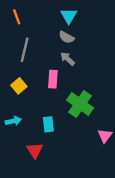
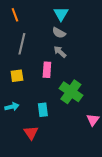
yellow square: (19, 86) -> (17, 76), turned 32

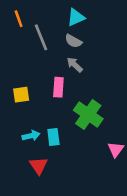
cyan triangle: (61, 14) -> (76, 17), turned 35
gray line: (22, 44) -> (41, 37), moved, turned -35
cyan arrow: (12, 107) -> (31, 136), moved

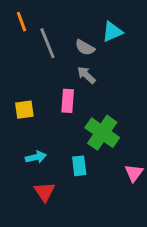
cyan triangle: (76, 17) -> (112, 32), moved
cyan rectangle: (53, 137) -> (79, 166), moved

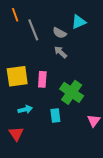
pink rectangle: (68, 101) -> (42, 79), moved
yellow square: (24, 110) -> (17, 76), size x1.6
red triangle: (45, 192) -> (16, 134), moved

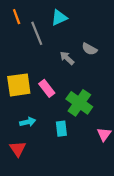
cyan triangle: (79, 22) -> (59, 18), moved
gray semicircle: (59, 33) -> (89, 49), moved
pink rectangle: (42, 79) -> (47, 88), turned -42

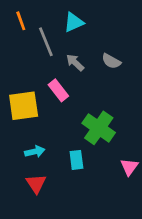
gray arrow: (67, 58) -> (75, 63), moved
pink rectangle: (47, 88) -> (58, 90), moved
red triangle: (18, 149) -> (36, 184), moved

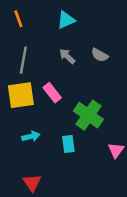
gray line: (46, 42) -> (23, 60), moved, turned 32
pink rectangle: (58, 90) -> (52, 93), moved
red triangle: (36, 184) -> (32, 183), moved

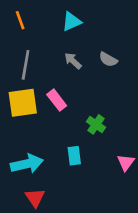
green cross: (88, 115) -> (96, 124), size x0.6
cyan arrow: (31, 136) -> (27, 164), moved, size x1.6

